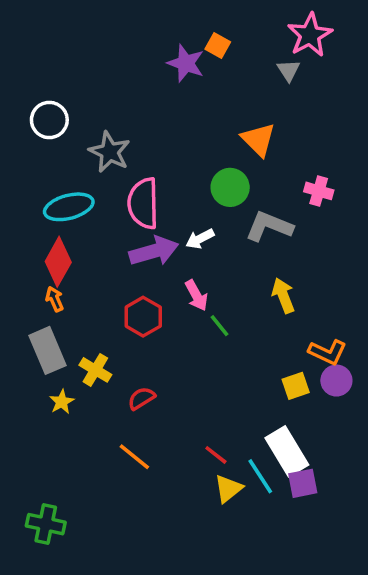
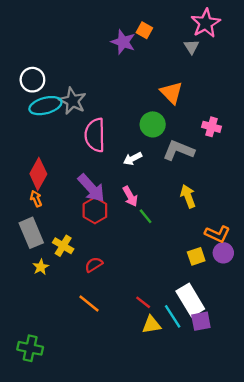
cyan ellipse: (69, 207) -> (45, 106), moved
purple arrow: (154, 251) -> (91, 188), moved, turned 64
yellow triangle: (228, 489) -> (151, 325), turned 30

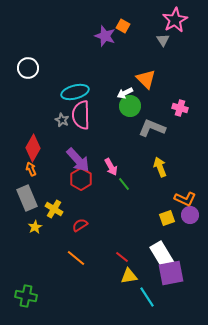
gray star: (73, 101) -> (62, 120), moved, size x0.6
cyan ellipse: (45, 106) -> (75, 92), moved
white arrow: (133, 159) -> (125, 93), moved
cyan line: (173, 316) -> (147, 297), moved
purple square: (201, 321) -> (171, 273), size x1.5

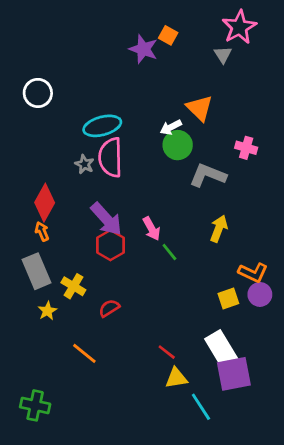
yellow arrow: (160, 167) -> (219, 229), turned 42
orange line: (76, 258) -> (84, 353), moved

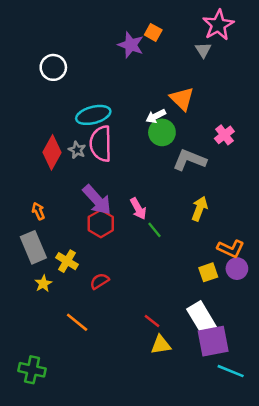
white circle: (38, 93) -> (53, 67), moved
pink cross: (246, 148) -> (224, 135), turned 36
red diamond: (45, 203) -> (52, 152), moved
cyan line: (201, 407) -> (231, 371), moved, turned -35

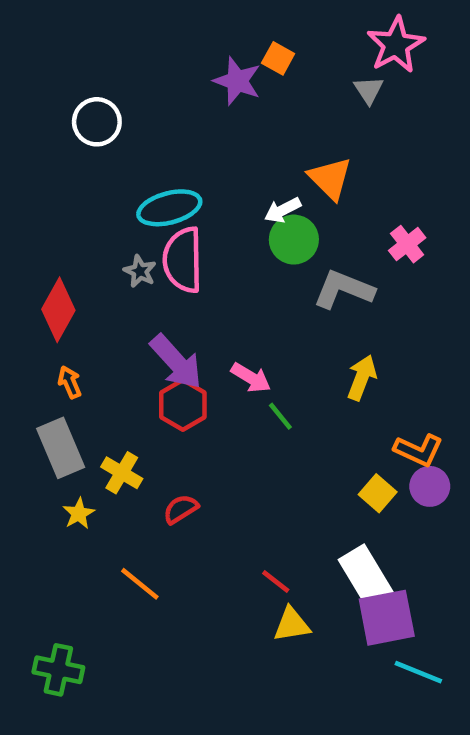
red diamond: (52, 152) -> (58, 310), moved
pink arrow: (138, 209) -> (251, 378), turned -30
yellow square: (208, 272) -> (378, 493), turned -30

